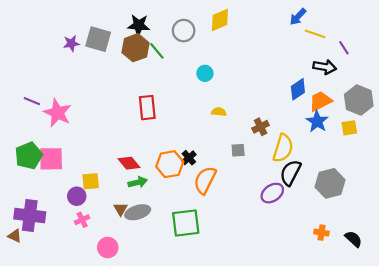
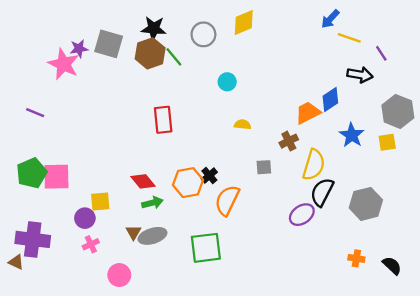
orange trapezoid: (320, 101) -> (308, 113), moved
pink star: (57, 113) -> (64, 64), moved

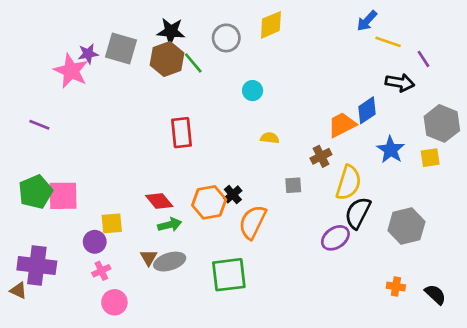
pink circle: (119, 275) -> (114, 302), moved

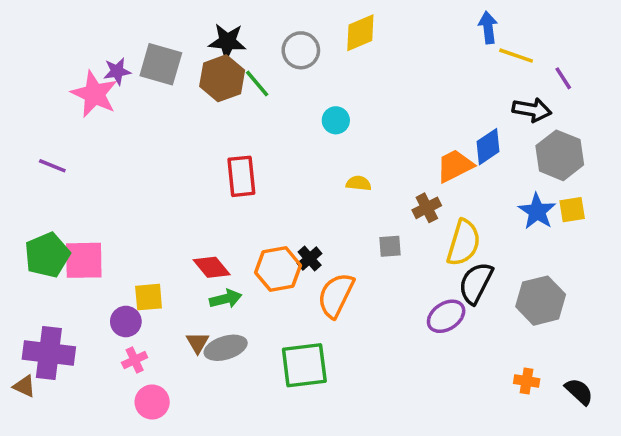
blue arrow: (367, 21) -> (488, 28), turned 130
gray hexagon: (442, 123) -> (560, 155), moved
blue star: (391, 150) -> (537, 211), moved

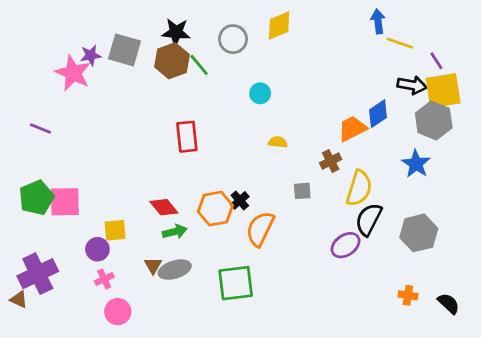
yellow square: (572, 210) -> (443, 91), moved, size x1.8
purple cross: (49, 353) -> (38, 274), turned -33

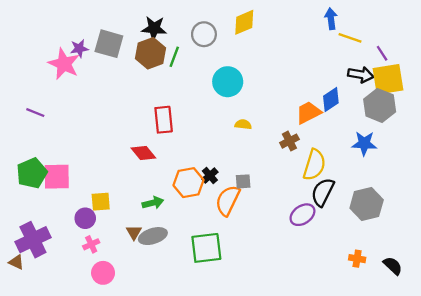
green line: (199, 65) -> (174, 57), turned 60
cyan circle: (260, 93) -> (228, 82), size x1.6
blue star: (416, 164) -> (364, 143), turned -30
gray square: (302, 191) -> (243, 181), moved
red diamond: (164, 207) -> (143, 153), moved

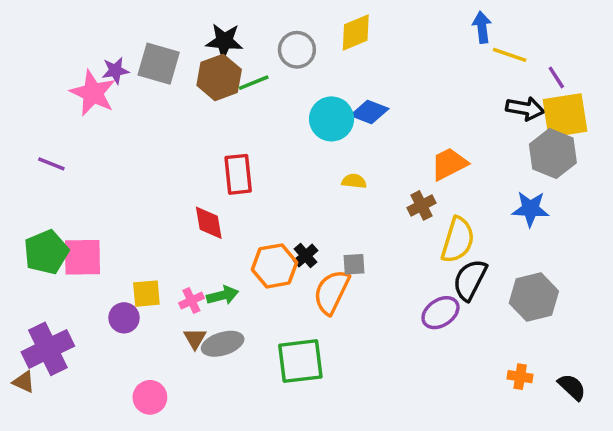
green line: (174, 57) -> (254, 83), turned 48
blue diamond: (331, 100) -> (370, 112), moved, turned 55
red diamond: (143, 153) -> (209, 223), turned 30
pink cross: (91, 244) -> (191, 301), moved

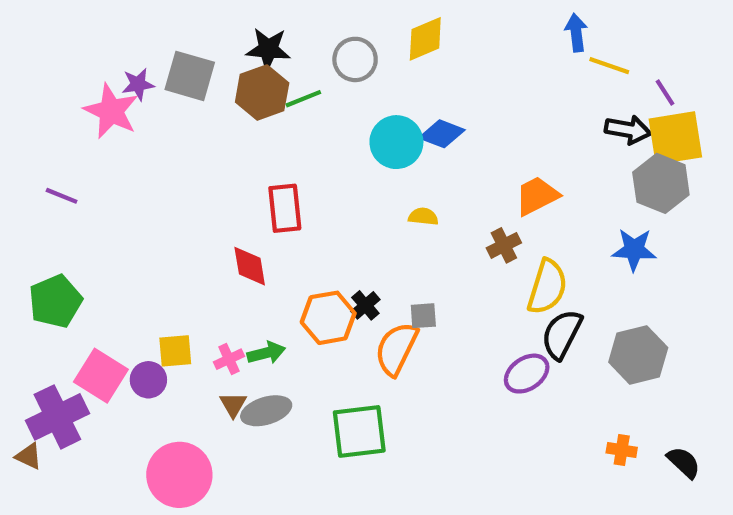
pink square: (82, 257) -> (101, 376), moved, turned 33
pink circle: (150, 397) -> (179, 475), size x1.6

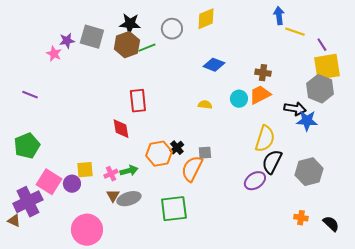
pink star: (111, 111) -> (54, 54), size x0.6
black arrow: (628, 130) -> (295, 109), moved
cyan circle: (396, 142) -> (239, 99), moved, size x0.7
brown cross: (504, 245) -> (263, 73), moved, turned 35

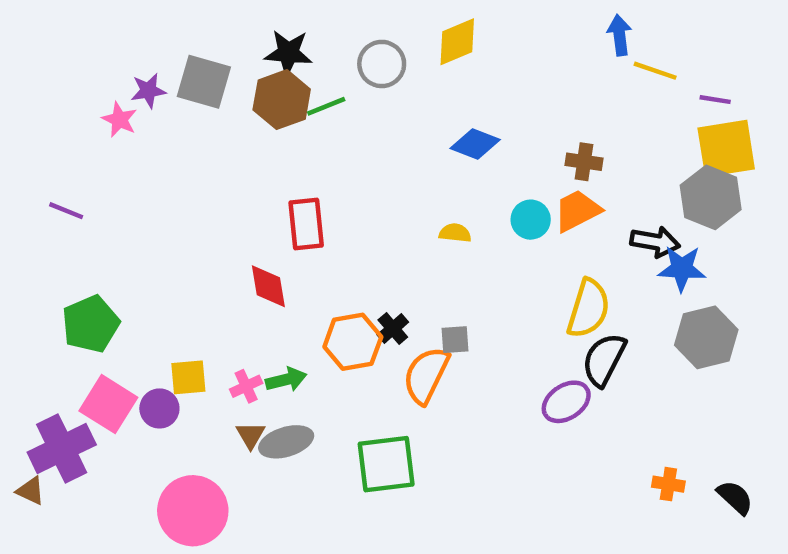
purple line: (322, 45) -> (715, 100), turned -48
green pentagon: (27, 146) -> (91, 324), moved
gray hexagon: (309, 172) -> (706, 337), moved

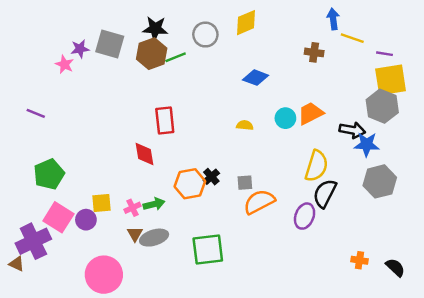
brown cross: (584, 162) -> (314, 52), moved
orange semicircle: (426, 375) -> (259, 202), moved, turned 36
purple ellipse: (566, 402) -> (305, 216), turned -35

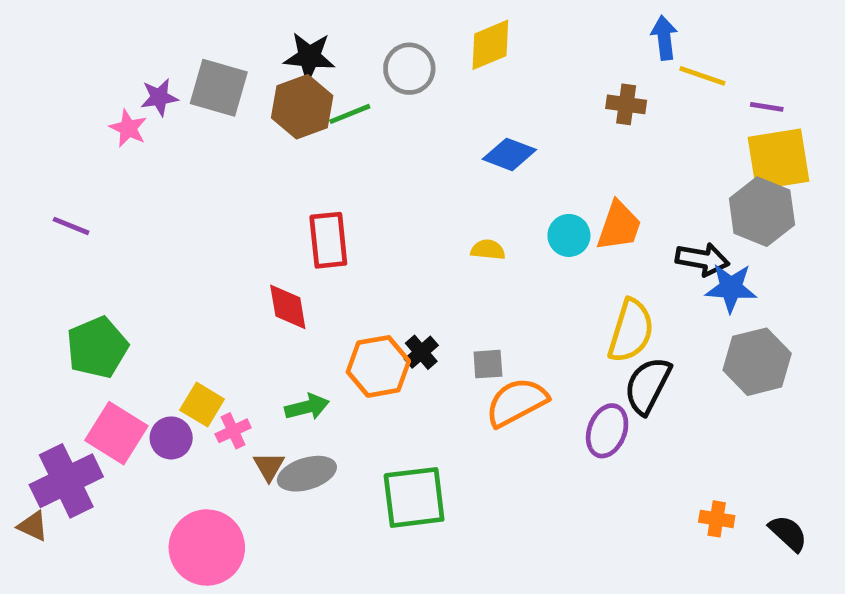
orange trapezoid: (311, 113) -> (619, 226), turned 136
yellow square: (101, 203) -> (202, 405), turned 36
pink cross: (133, 208) -> (233, 431), moved

